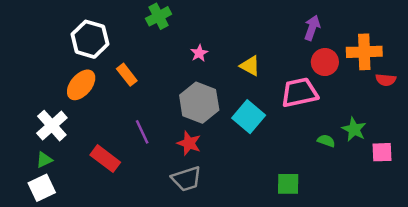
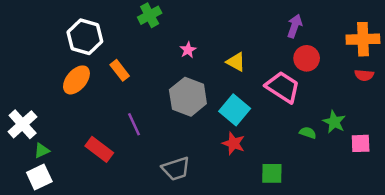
orange cross: (364, 52) -> (363, 39), moved
pink trapezoid: (299, 92) -> (283, 87), turned 45
white cross: (52, 126) -> (23, 124), moved
red star: (189, 143) -> (233, 143), moved

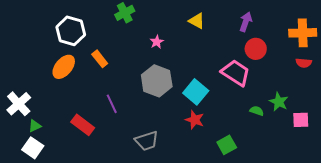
yellow triangle: (236, 62) -> (197, 21), moved
green square: (272, 173) -> (227, 145), turned -30
white square: (39, 177) -> (33, 148), turned -30

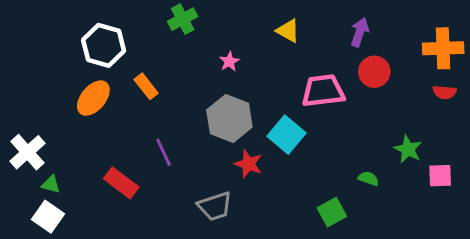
pink trapezoid: (236, 73) -> (323, 91), moved, turned -40
green semicircle: (257, 111) -> (368, 179), moved
red star: (195, 120) -> (248, 164), moved
green triangle: (35, 126) -> (51, 184), turned 40

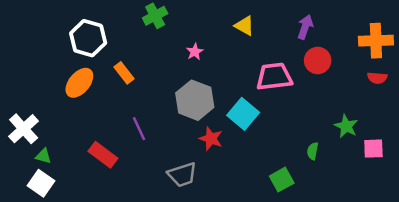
green semicircle: (368, 179) -> (313, 151), turned -98

